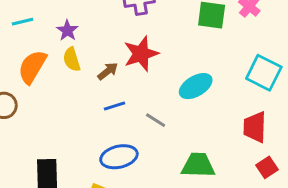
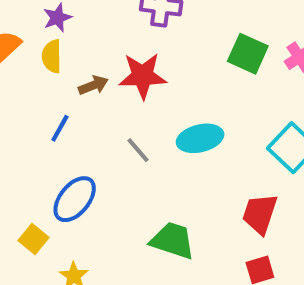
blue line: (115, 106) -> (60, 128), moved, turned -60
gray line: (156, 120) -> (138, 150), moved
blue ellipse: (119, 157) -> (75, 199), turned -54

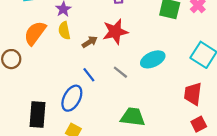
blue line: (60, 128) -> (89, 75), moved, turned -56
blue ellipse: (75, 199) -> (72, 98), moved
green trapezoid: (173, 240) -> (133, 117), moved

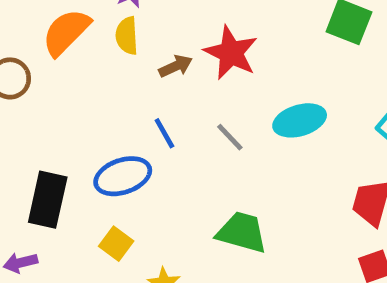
red star: (115, 32) -> (231, 53), turned 30
blue ellipse: (72, 98) -> (123, 176), turned 35

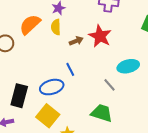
gray line: (230, 137) -> (110, 85), moved
yellow square: (116, 244) -> (48, 116), size x1.6

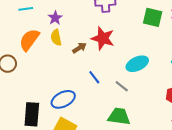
blue line: (70, 69) -> (94, 77), moved

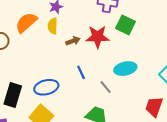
green square: (153, 17) -> (126, 25), moved
red star: (103, 38) -> (98, 37), turned -30

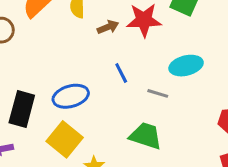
gray line: (106, 87) -> (158, 93), turned -32

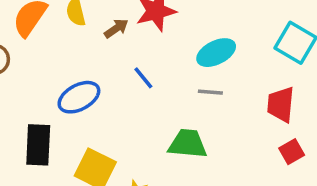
gray line: (158, 93) -> (210, 92), moved
blue ellipse: (71, 96) -> (79, 97), moved

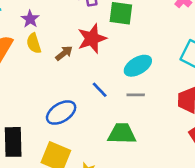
blue line: (143, 78) -> (100, 90), moved
blue ellipse: (79, 97) -> (61, 113), moved

